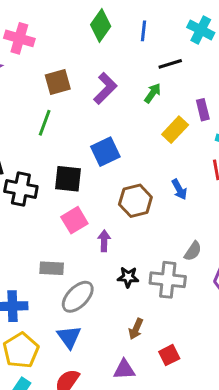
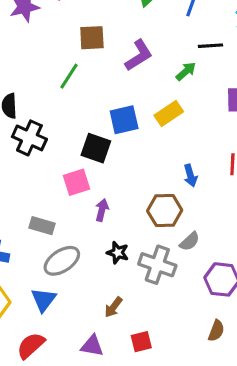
yellow rectangle: (175, 130) -> (169, 114), moved
black square: (68, 179) -> (96, 148), moved
brown hexagon: (135, 201) -> (165, 210), moved

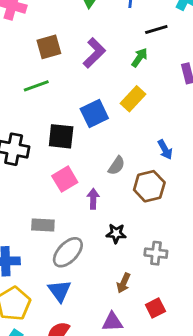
green line: (69, 76) -> (36, 86), turned 50
black square: (96, 148) -> (61, 136), moved
gray semicircle: (190, 241) -> (117, 166), moved
gray cross: (157, 265) -> (156, 253), moved, size x0.7

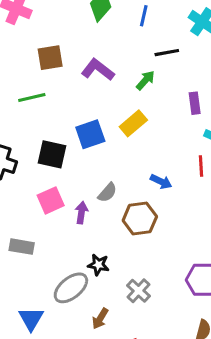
purple L-shape: (94, 53) -> (98, 70), turned -104
blue arrow: (165, 150) -> (161, 182), turned -42
purple arrow: (93, 199) -> (81, 213), moved
gray ellipse: (68, 252) -> (71, 288), moved
gray cross: (156, 253) -> (138, 291), turned 30

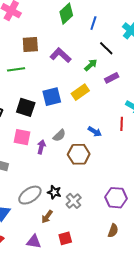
black line: (167, 53) -> (106, 48), turned 49
purple rectangle: (195, 103) -> (112, 78), moved, turned 64
pink square: (51, 200) -> (22, 137), turned 30
black star: (98, 265) -> (54, 192), moved

